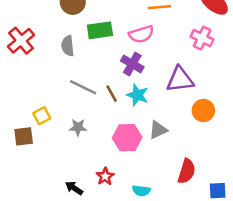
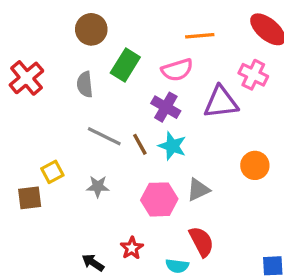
green rectangle: (100, 30) -> (125, 65), turned -50
purple triangle: (180, 79) -> (221, 102), moved
red semicircle: (187, 171) -> (201, 242), moved, turned -45

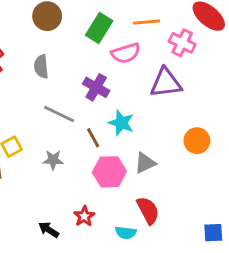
green rectangle: (125, 65) -> (99, 28), moved
pink cross: (253, 75) -> (182, 43), moved
purple cross: (166, 107) -> (96, 87), moved
brown line: (140, 144) -> (93, 138), moved

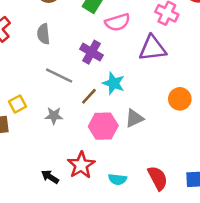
brown line: (93, 138) -> (89, 96), turned 72
red semicircle: (148, 210) -> (158, 178), moved
red star: (84, 216) -> (81, 165), size x1.5

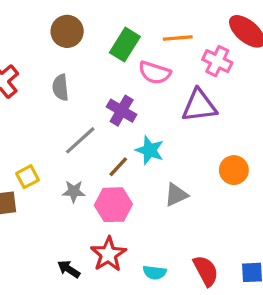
pink semicircle: (117, 22) -> (155, 73), turned 35
gray line: (59, 75) -> (80, 140), turned -68
pink hexagon: (103, 126) -> (113, 205), moved

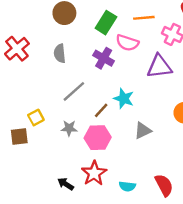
purple cross: (122, 111) -> (104, 58), moved

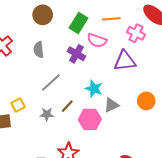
brown line: (101, 110) -> (67, 106), moved
gray triangle: (143, 131) -> (111, 105), moved
pink hexagon: (98, 138) -> (90, 119), moved

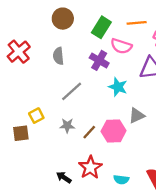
cyan star: (94, 89) -> (118, 87), moved
brown line: (67, 106) -> (89, 132), moved

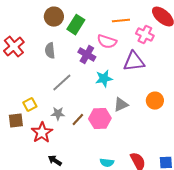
green rectangle: (101, 27) -> (76, 25), moved
cyan star: (118, 87) -> (104, 79), turned -30
red star: (90, 167) -> (42, 133), moved

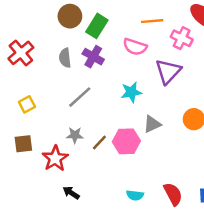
purple cross: (87, 55) -> (93, 57), moved
purple triangle: (134, 62) -> (168, 71), turned -40
yellow square: (30, 105) -> (27, 104), moved

